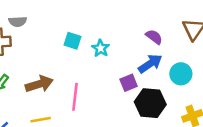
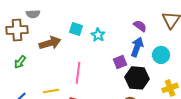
blue arrow: (150, 64) -> (137, 47), turned -36
brown arrow: (39, 84) -> (50, 43), moved

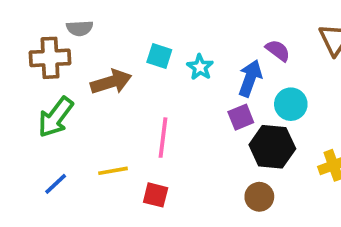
blue arrow: (137, 47) -> (250, 78), moved
cyan circle: (161, 55) -> (291, 104), moved
green arrow: (20, 62) -> (56, 117), size x1.6

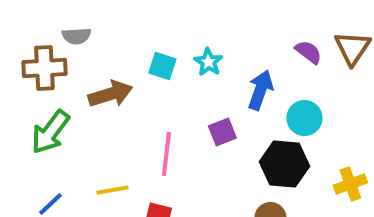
purple semicircle: (278, 50) -> (308, 52), moved
cyan star: (200, 67) -> (208, 62), moved
purple square: (241, 117) -> (222, 132), moved

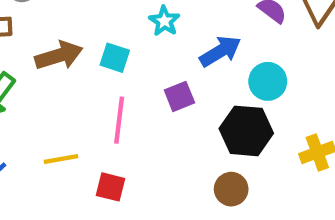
cyan square: (162, 66) -> (115, 58), moved
blue arrow: (260, 90) -> (220, 51), turned 39

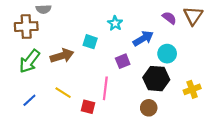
brown arrow: (59, 56) -> (62, 56), moved
pink line: (119, 120) -> (105, 88), moved
yellow line: (61, 159) -> (63, 93), turned 42

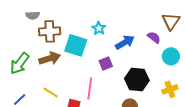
purple semicircle: (169, 18) -> (154, 37), moved
brown cross: (26, 27) -> (50, 31), moved
cyan square: (90, 42) -> (76, 45), size x1.6
cyan circle: (167, 54) -> (171, 56), moved

